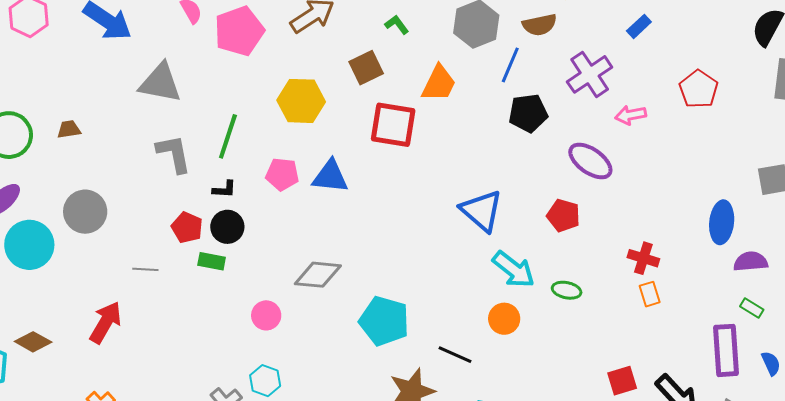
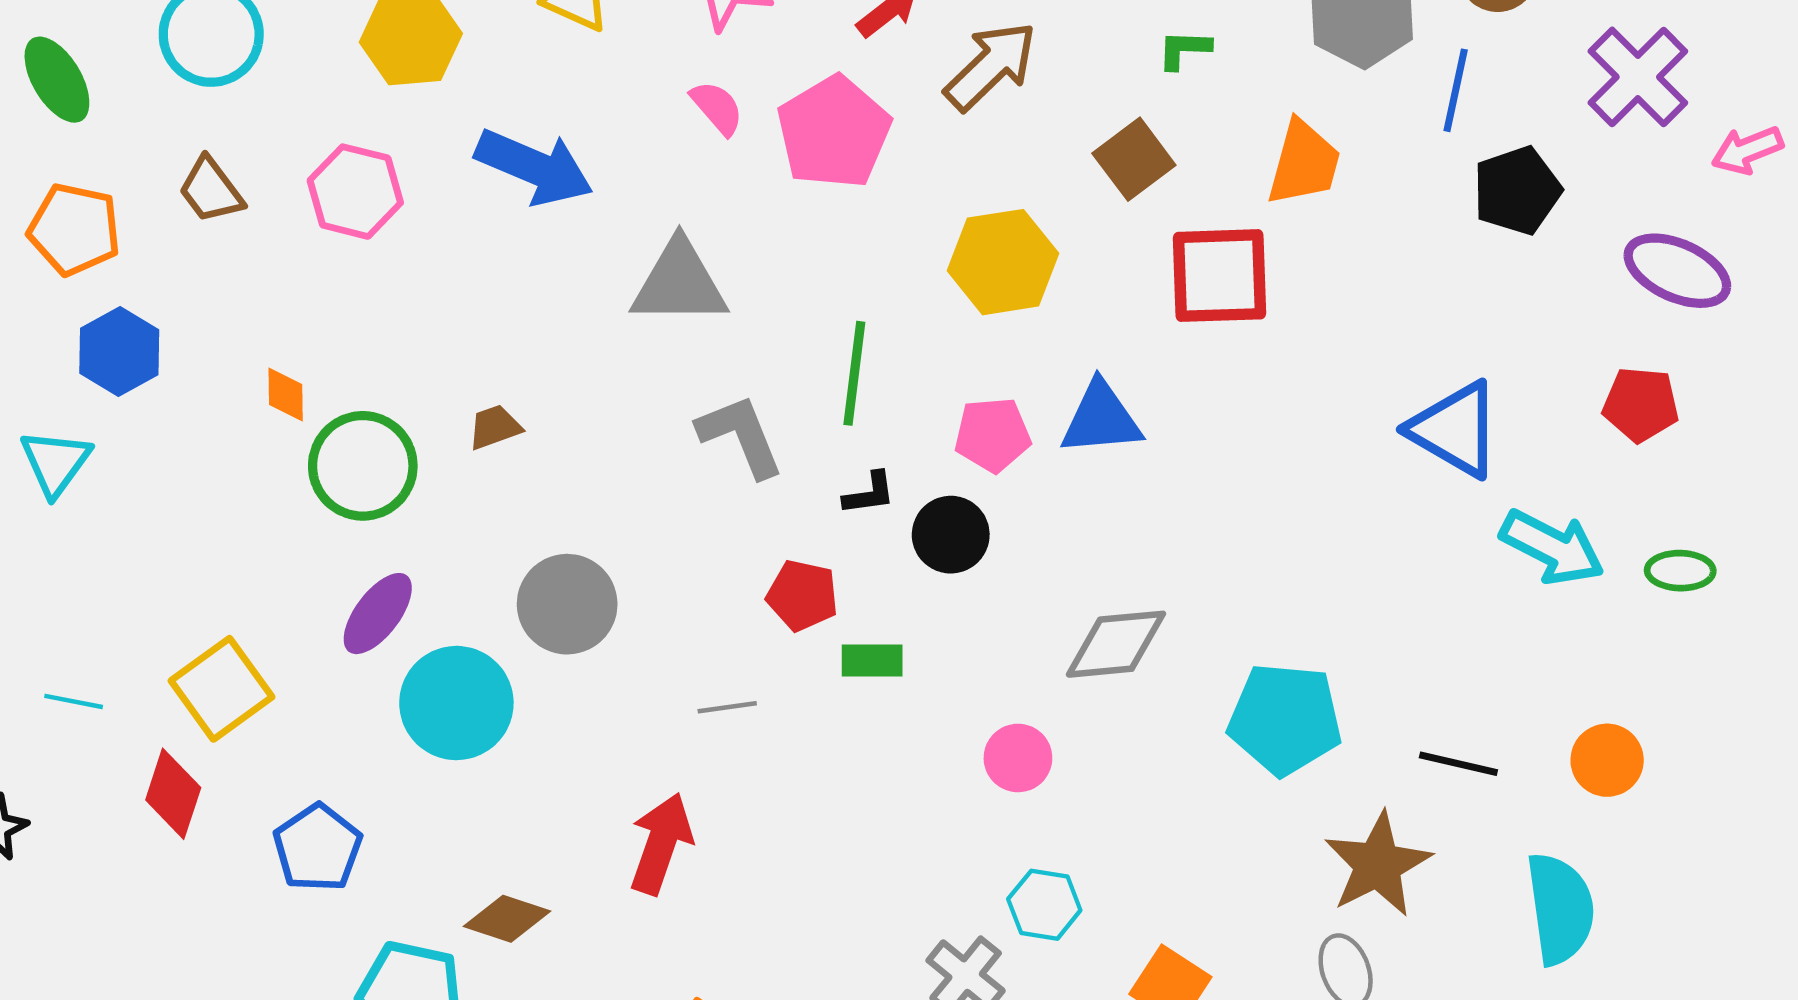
green L-shape: (397, 25) -> (1184, 49), turned -40
black circle: (227, 227) -> (951, 535), moved
orange circle: (504, 319) -> (1607, 760), moved

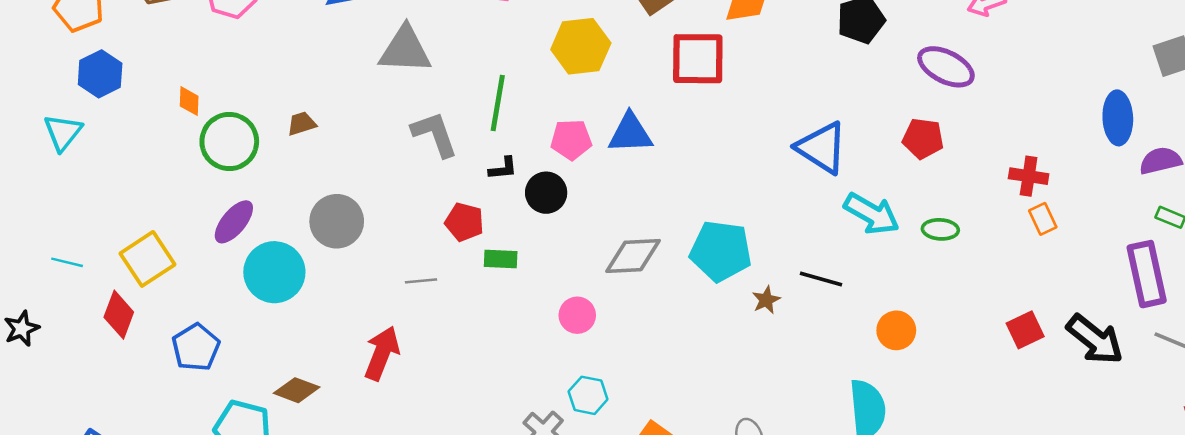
cyan pentagon: (1285, 719) -> (721, 251), moved
black line: (1458, 764) -> (821, 279), moved
brown star: (1378, 865) -> (766, 300), moved, size x0.5

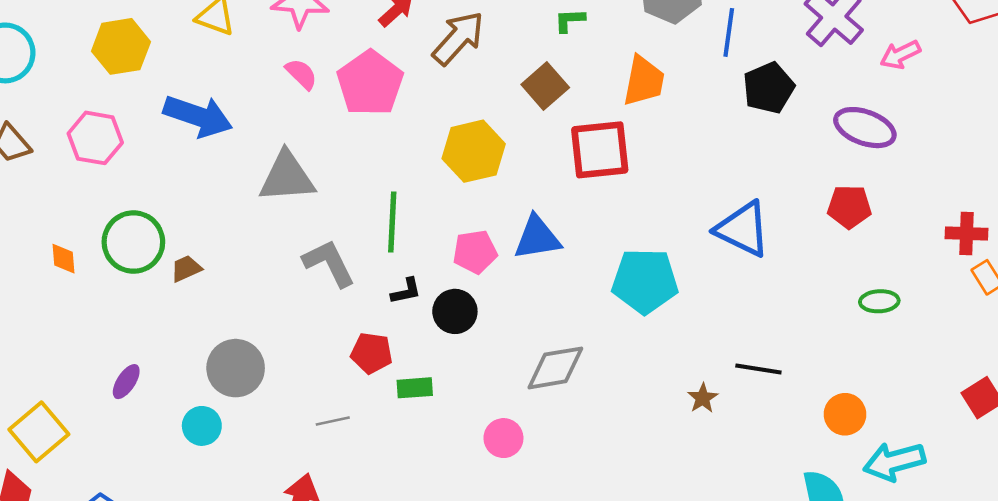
green circle: (229, 142) -> (133, 242), moved
cyan arrow: (872, 214) -> (894, 461), moved, turned 142
purple ellipse: (234, 222) -> (126, 382), size x0.7
cyan pentagon: (721, 251) -> (645, 281), moved
cyan circle: (274, 272) -> (202, 426), moved, size x0.6

